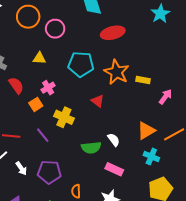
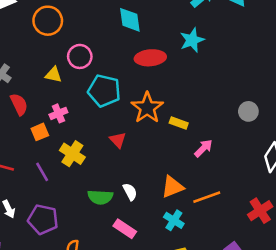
cyan star: (160, 14) -> (192, 40), moved
pink circle: (55, 29) -> (80, 56), moved

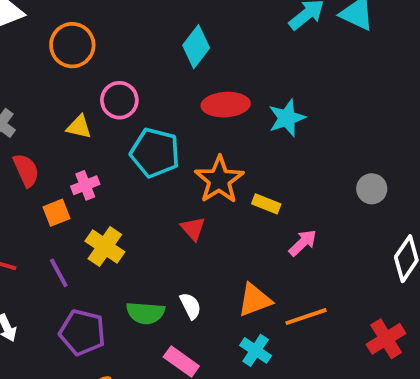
cyan diamond: (130, 20) -> (196, 47), turned 44
cyan star: (192, 40) -> (287, 118), moved
red triangle: (118, 140) -> (193, 229), moved
purple pentagon: (43, 219) -> (82, 332), moved

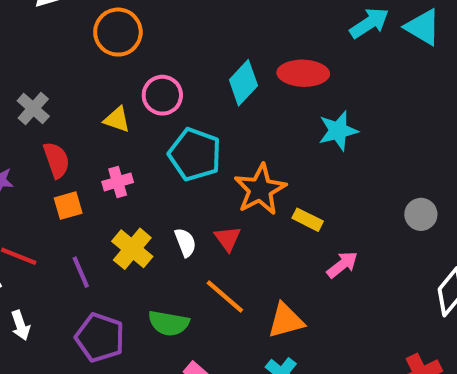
cyan diamond: (196, 47) -> (243, 83), moved
red ellipse: (226, 105) -> (303, 73), moved
orange square: (57, 213) -> (68, 206), moved
white semicircle: (190, 306) -> (185, 242), moved
orange line: (306, 317) -> (225, 296), moved, turned 54

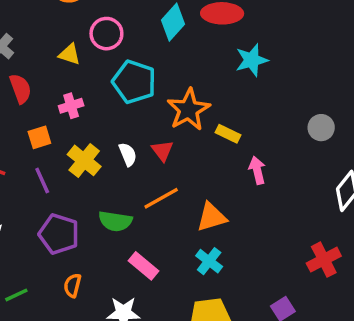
orange square: (68, 206) -> (39, 137), moved
pink arrow: (342, 265) -> (257, 170), turned -64
orange line: (225, 296) -> (161, 198), turned -69

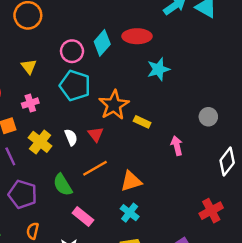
pink circle: (106, 34) -> (72, 51), moved
yellow triangle: (69, 54) -> (29, 66), turned 35
pink arrow: (257, 170) -> (177, 146), moved
green semicircle: (115, 221) -> (63, 185), turned 50

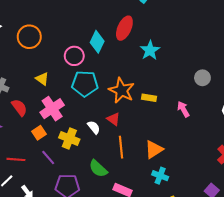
red ellipse: (137, 36) -> (124, 28), turned -50
pink cross: (30, 103) -> (52, 109), size x1.6
orange line: (95, 168) -> (121, 147), turned -50

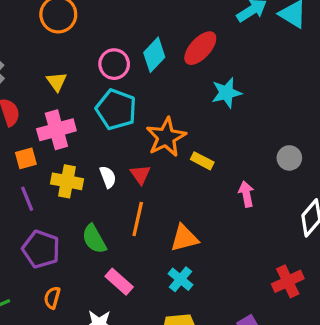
yellow cross: (69, 138) -> (67, 181), turned -30

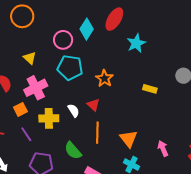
orange star: (166, 137) -> (104, 78), size x0.7
yellow rectangle: (202, 161) -> (150, 89), moved
pink arrow: (246, 194) -> (163, 148), moved
orange triangle: (184, 238) -> (129, 139), turned -42

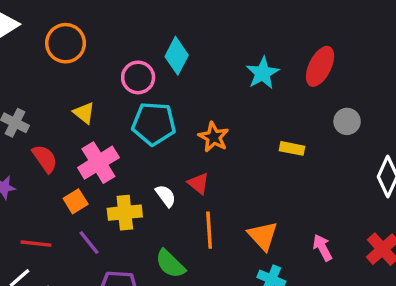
red ellipse: (114, 19) -> (320, 66), moved

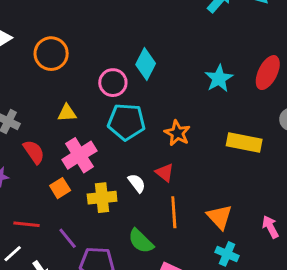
yellow triangle: (84, 113) -> (67, 113), turned -42
yellow rectangle: (292, 148) -> (244, 143), size x1.6
purple line: (89, 242) -> (68, 238), moved

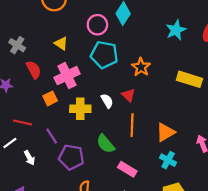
yellow triangle: (67, 113) -> (61, 43), turned 32
orange triangle: (220, 217) -> (166, 132), turned 36

